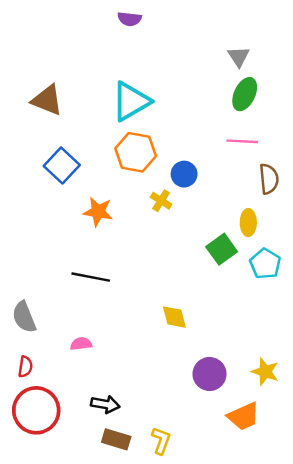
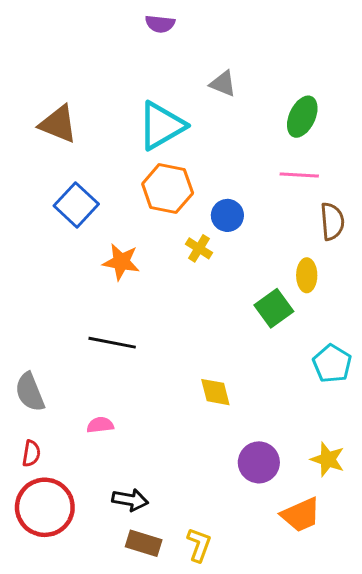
gray triangle: (239, 57) -> (223, 84), moved, turned -35
cyan pentagon: (265, 264) -> (332, 364), moved

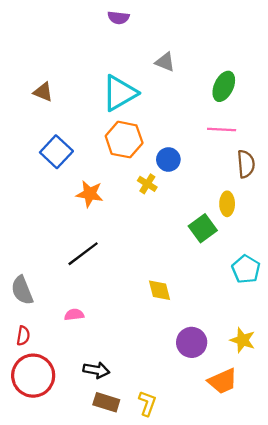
brown triangle: (58, 124) -> (43, 92), size x0.7
black line: (112, 343) -> (83, 254), turned -48

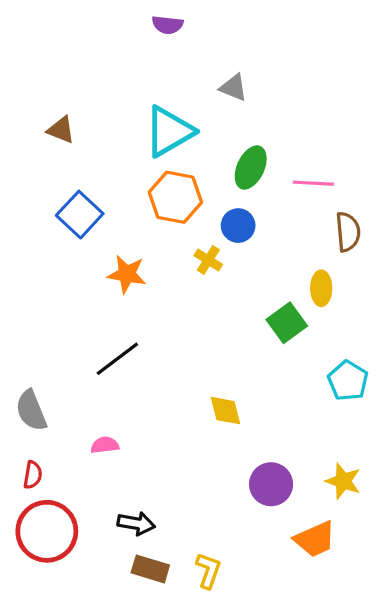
green ellipse: (224, 86) -> (251, 167), moved

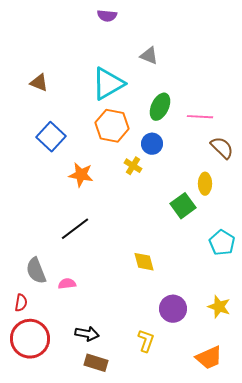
brown semicircle: (348, 232) -> (222, 148), turned -40
gray semicircle: (31, 411) -> (36, 271), moved
orange trapezoid: (315, 539) -> (209, 358), moved
yellow L-shape: (208, 570) -> (146, 341), moved

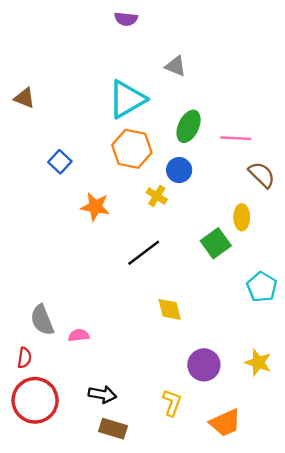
brown triangle: (39, 83) -> (24, 98), moved
blue square: (51, 137) -> (60, 162), size x0.7
black line: (75, 229) -> (144, 253), moved
orange trapezoid: (209, 358) -> (225, 423), moved

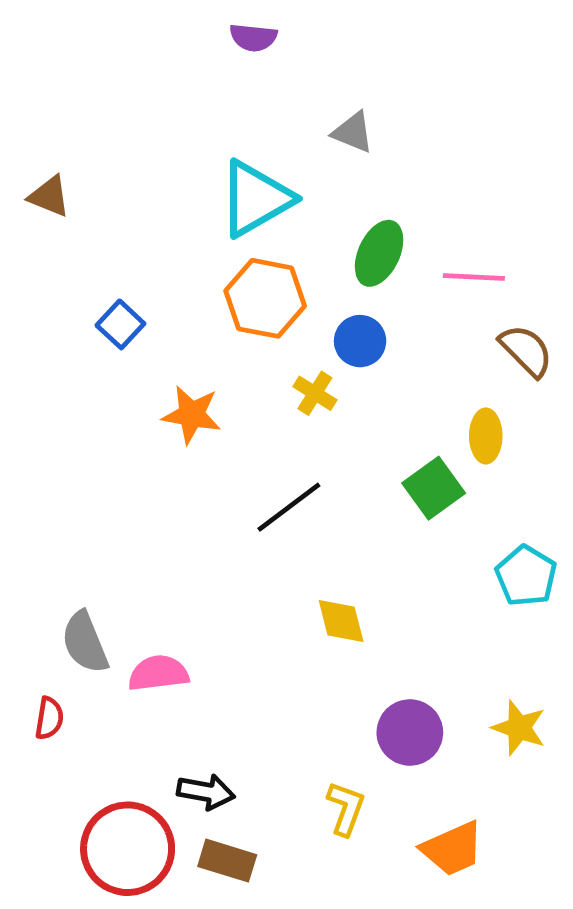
pink semicircle: (79, 335) -> (158, 673), size x1.4
red circle: (35, 400) -> (128, 849), moved

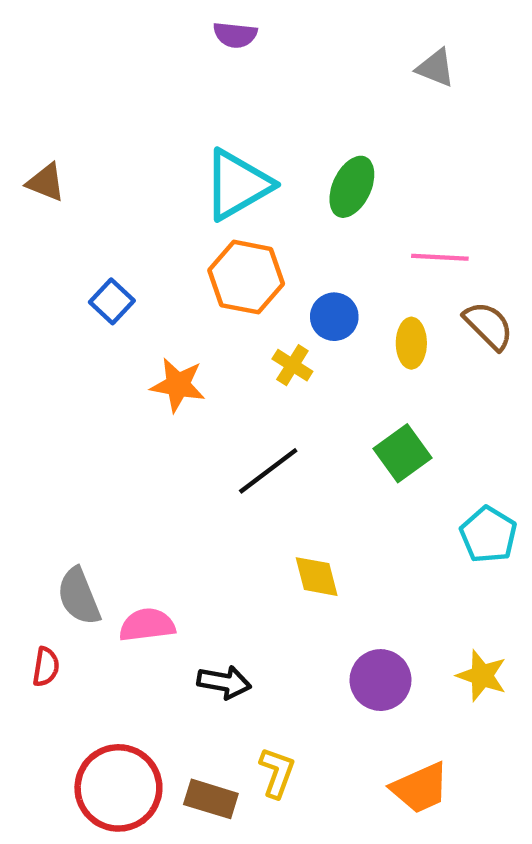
gray triangle: (353, 132) -> (436, 68), moved
green ellipse: (379, 253) -> (352, 187), moved
yellow ellipse: (486, 436) -> (411, 343), moved
black arrow: (206, 792) -> (224, 682), moved
yellow L-shape: (346, 808) -> (277, 772), moved

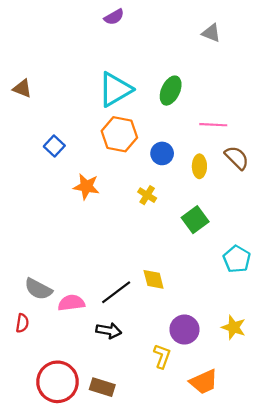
purple semicircle: (235, 35) -> (114, 17), turned -36
yellow cross: (292, 365) -> (147, 195), moved
black line: (268, 471) -> (116, 292), moved
gray semicircle: (79, 596) -> (38, 289), turned -40
yellow L-shape: (277, 772) -> (162, 356), moved

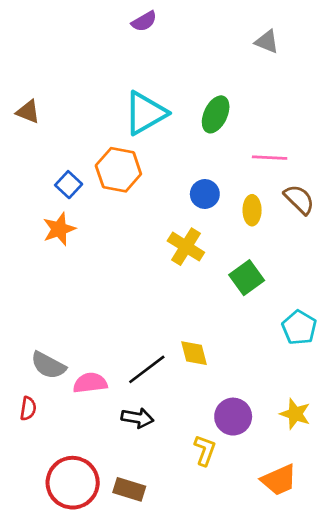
orange hexagon: (119, 134) -> (118, 170), moved
orange star: (86, 187) -> (59, 229), moved, turned -30
yellow cross: (147, 195) -> (186, 247), size x1.5
orange trapezoid: (204, 382) -> (279, 480), moved

